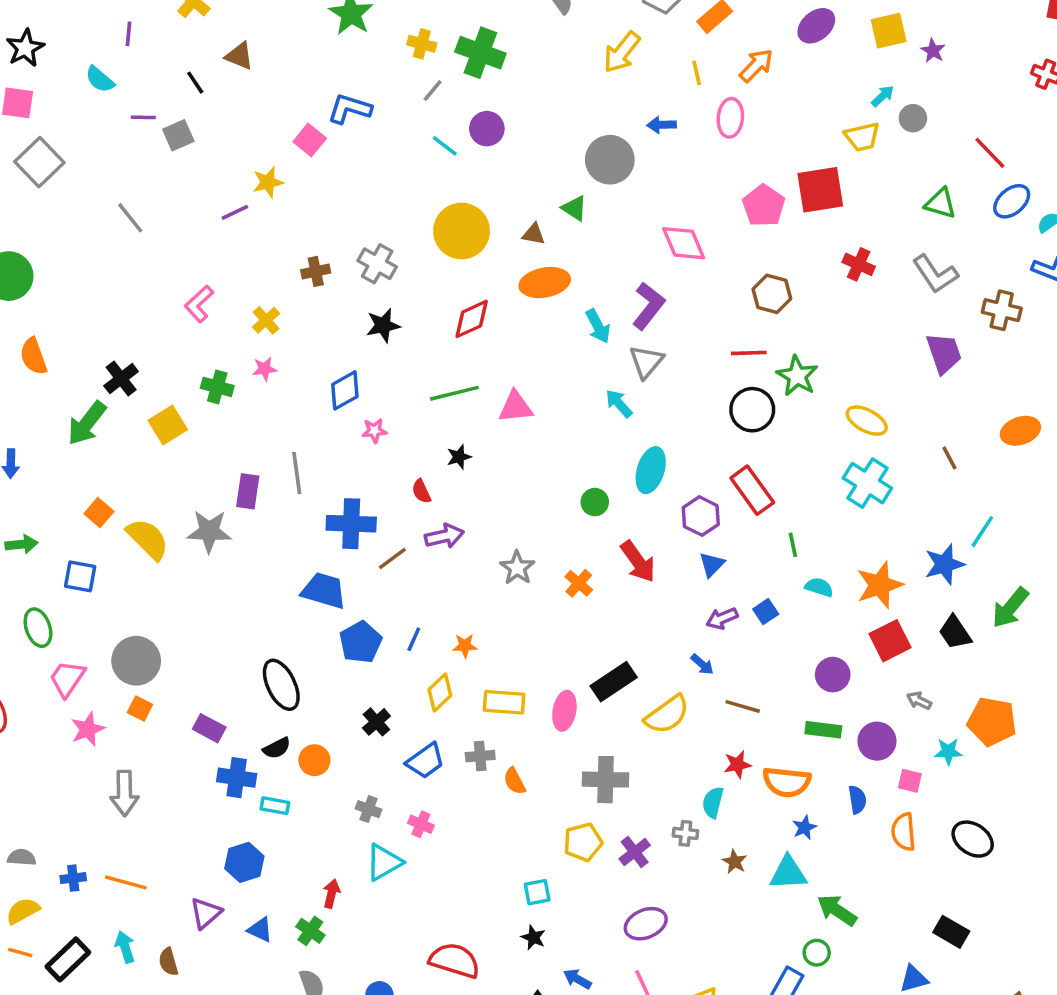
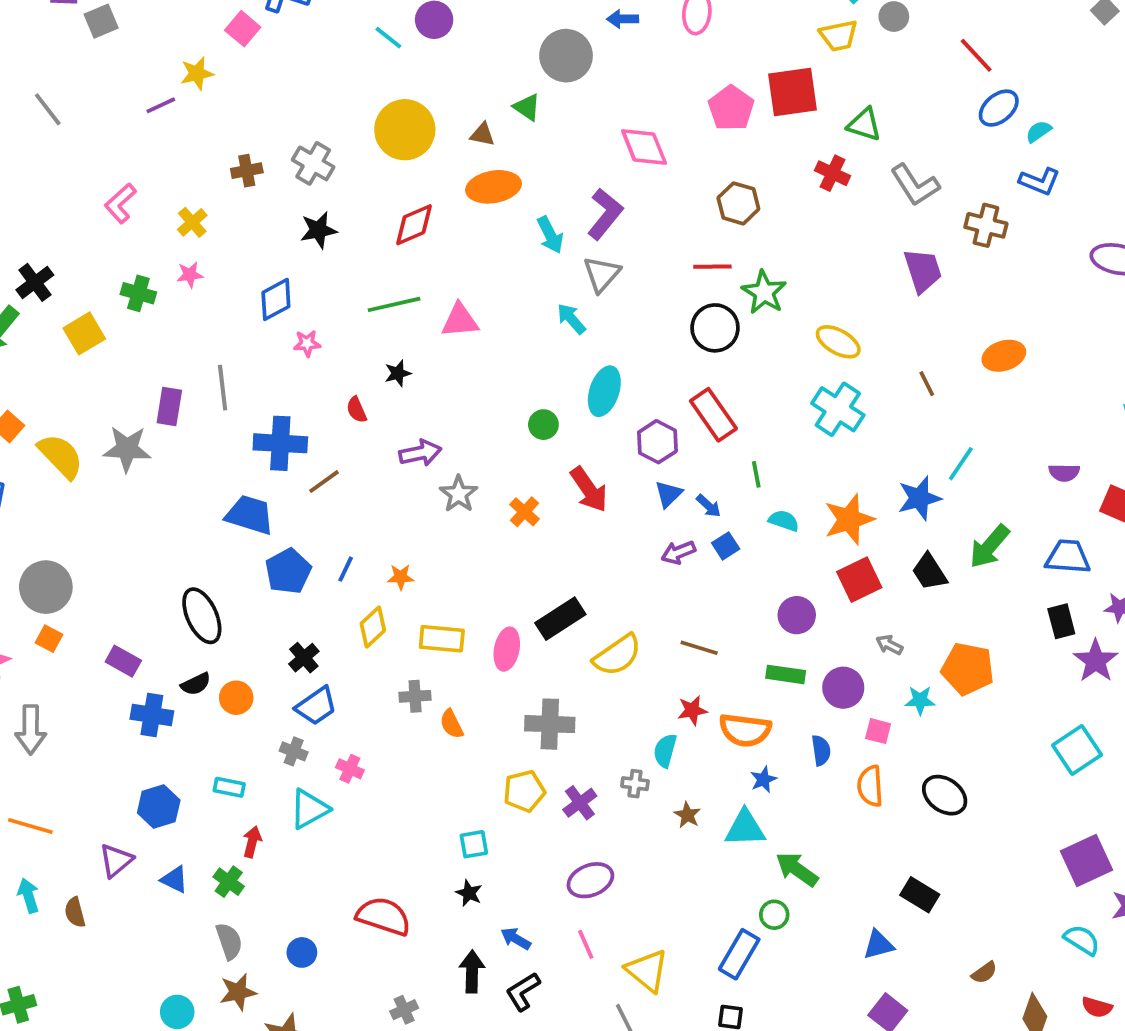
green triangle: (940, 203) -> (864, 125), moved
purple arrow: (444, 536) -> (420, 453), moved
blue arrow: (702, 664) -> (709, 506), moved
blue trapezoid: (425, 761) -> (316, 706), moved
cyan rectangle: (275, 806) -> (229, 787), moved

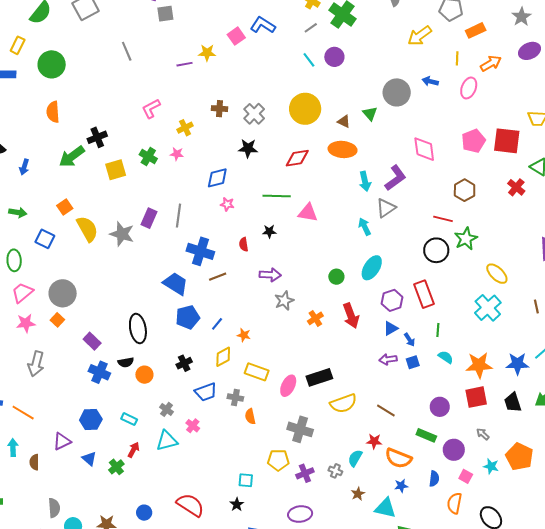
blue trapezoid: (316, 706) -> (206, 392), moved
gray semicircle: (229, 941) -> (54, 508), moved

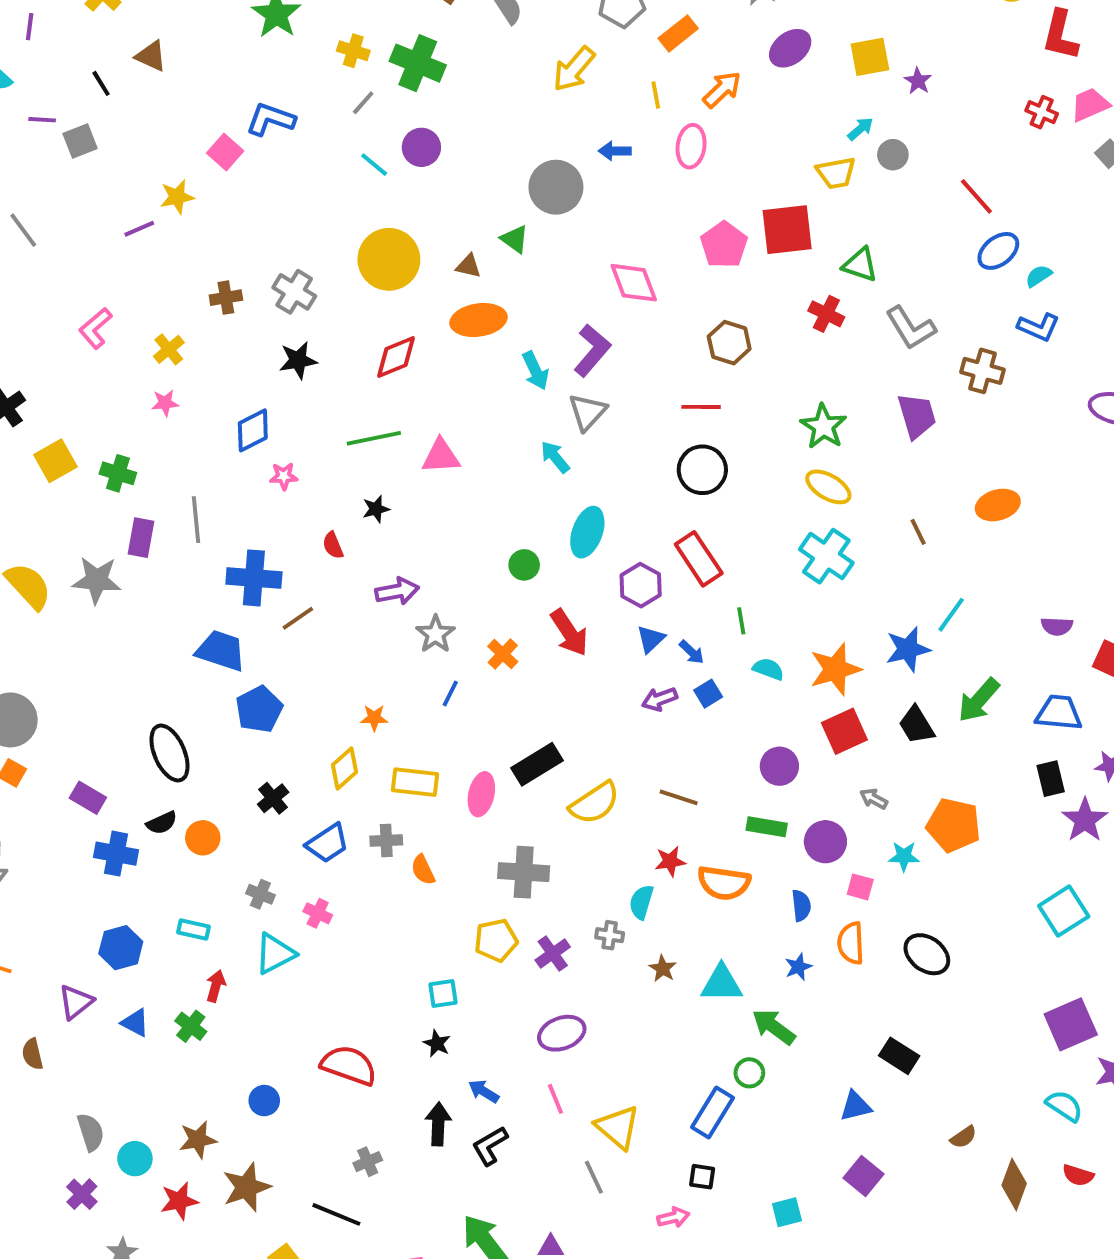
green cross: (148, 157) -> (118, 473), moved
green star: (466, 239) -> (823, 426), moved
blue line: (217, 324) -> (450, 693), moved
blue star: (401, 486) -> (798, 967), moved

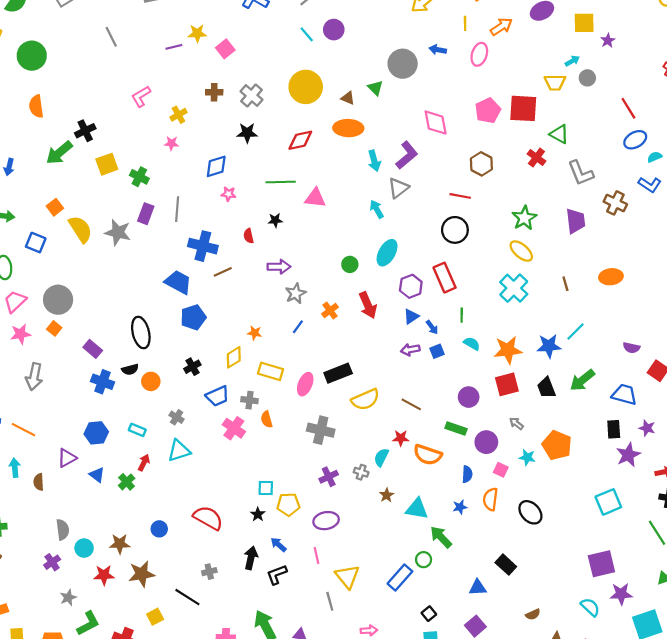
pink square: (225, 152) -> (225, 49), moved
pink cross: (318, 913) -> (234, 428), moved, size x1.5
yellow pentagon: (496, 940) -> (288, 504), moved
black square: (702, 1177) -> (429, 614), moved, turned 32

